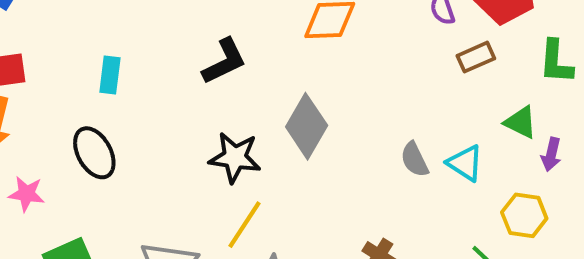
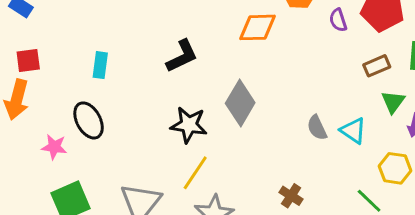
brown rectangle: (476, 57) -> (377, 66), moved
green triangle: (521, 122) -> (393, 102), turned 40
pink star: (26, 194) -> (54, 147), moved

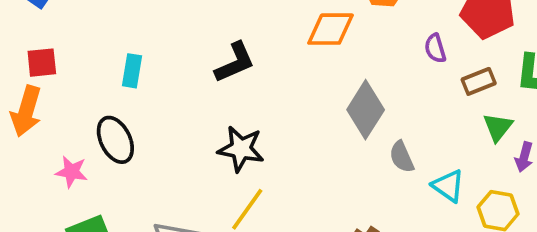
purple semicircle: (338, 20) -> (435, 48), moved
gray diamond: (240, 103) -> (366, 110), moved
cyan triangle: (353, 131) -> (448, 186), moved

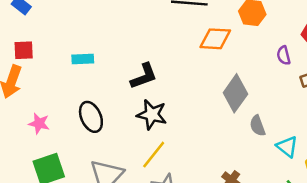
black L-shape: (235, 62) -> (144, 76), moved
cyan rectangle: (132, 71) -> (83, 59), turned 75
black ellipse: (115, 140) -> (91, 117), moved

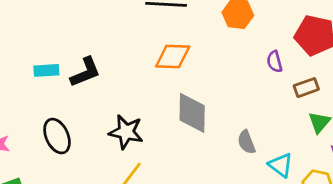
orange diamond: (215, 39) -> (173, 56), moved
black L-shape: (144, 76) -> (85, 72), moved
gray diamond: (235, 93) -> (192, 113), moved, turned -33

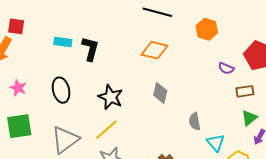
purple semicircle: (275, 62) -> (226, 68), turned -63
black L-shape: (85, 72) -> (90, 49), turned -65
gray diamond: (192, 113) -> (160, 93), size x0.7

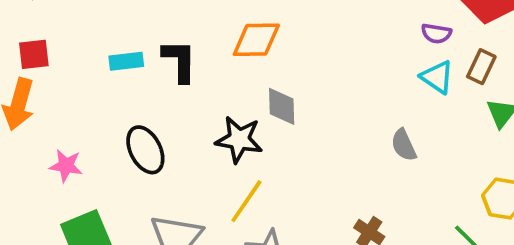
orange diamond: (154, 50) -> (256, 40), moved
brown rectangle: (245, 91) -> (481, 67), turned -42
gray diamond: (160, 93) -> (282, 106), moved
cyan triangle: (216, 143) -> (437, 77), moved

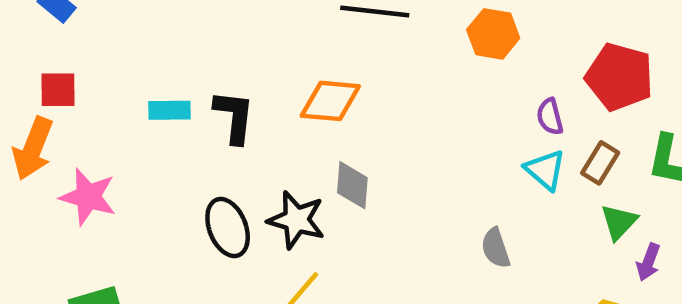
purple semicircle: (436, 33) -> (550, 117), turned 60
black ellipse: (145, 150) -> (228, 228), moved
pink star: (66, 166) -> (88, 197), moved, size x1.4

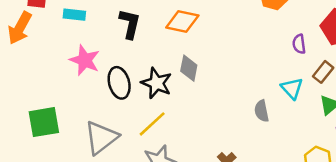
cyan rectangle: (169, 110) -> (74, 15), moved
cyan triangle: (545, 170) -> (292, 88), moved
pink star: (88, 197) -> (85, 60), moved

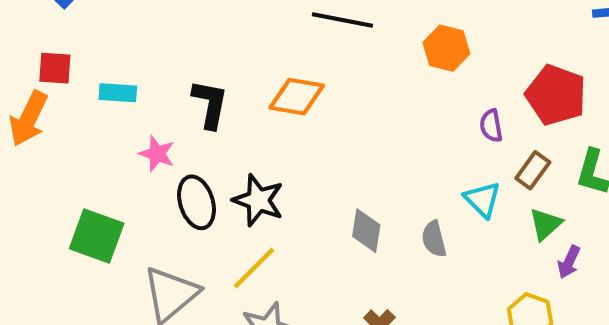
pink star: (85, 60) -> (157, 154), moved, size x0.7
gray diamond: (189, 68) -> (366, 231), moved
green square: (44, 122) -> (97, 236), moved, turned 32

